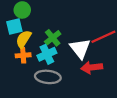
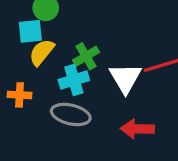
orange cross: (23, 55) -> (20, 95), moved
red arrow: (92, 67) -> (137, 129), moved

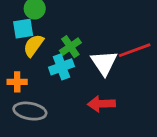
gray ellipse: (71, 114) -> (30, 111), moved
red arrow: (137, 129) -> (101, 104), moved

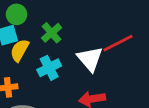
green cross: (70, 47) -> (52, 33), moved

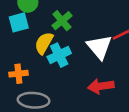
yellow semicircle: (20, 50) -> (44, 43), moved

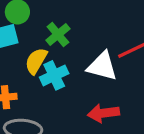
white triangle: (99, 47) -> (102, 66), turned -36

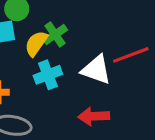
yellow semicircle: (36, 61) -> (36, 43), moved

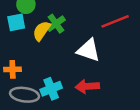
red line: (131, 55) -> (115, 21), moved
cyan cross: (48, 75) -> (51, 89), moved

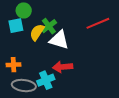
white triangle: (89, 50) -> (59, 40), moved
red arrow: (87, 86) -> (63, 67), moved

